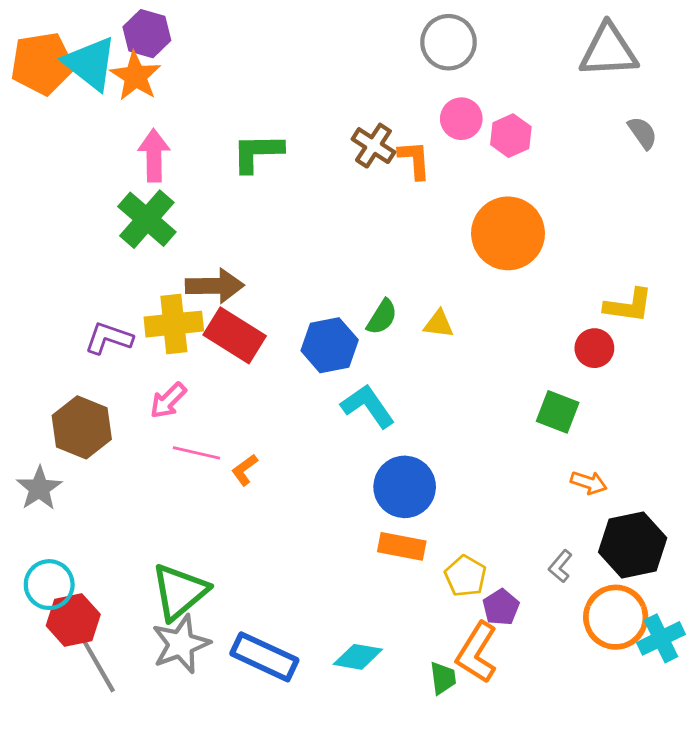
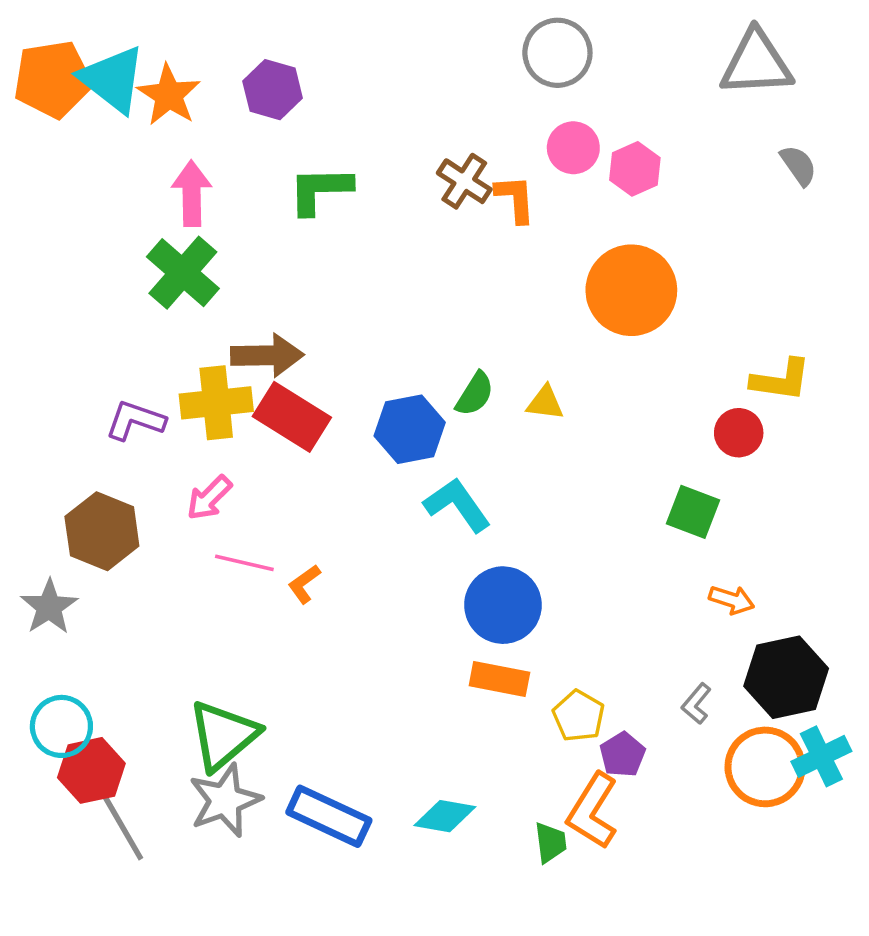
purple hexagon: (147, 34) -> (273, 90), moved
cyan cross: (661, 638) -> (821, 756), moved

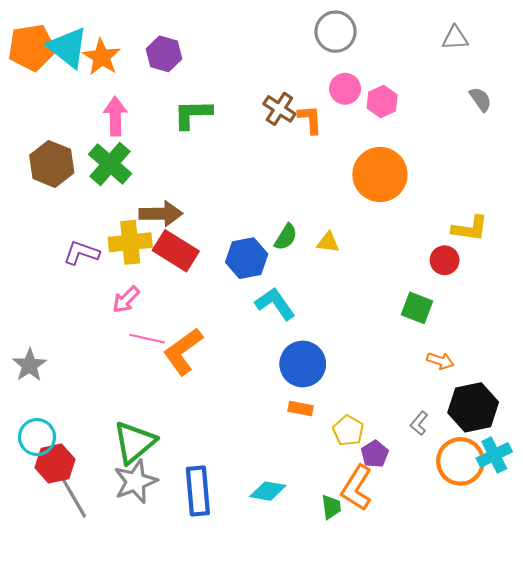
gray triangle: (756, 63) -> (455, 38), size x0.6
brown hexagon: (102, 531) -> (52, 164), moved
orange L-shape: (304, 584) -> (183, 351), size x2.0
orange rectangle: (499, 679) -> (301, 408), size x0.7
blue rectangle: (329, 816) -> (198, 491), turned 60

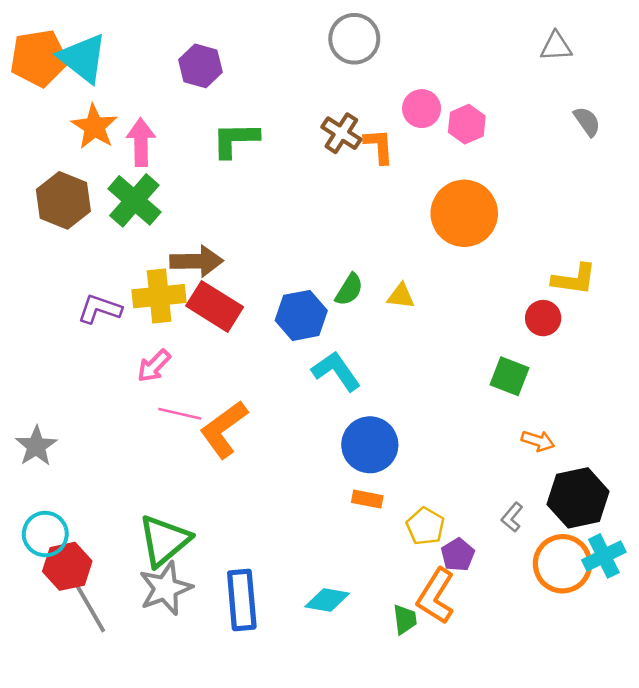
gray circle: (336, 32) -> (354, 39), moved
orange star: (102, 57) -> (94, 127), moved

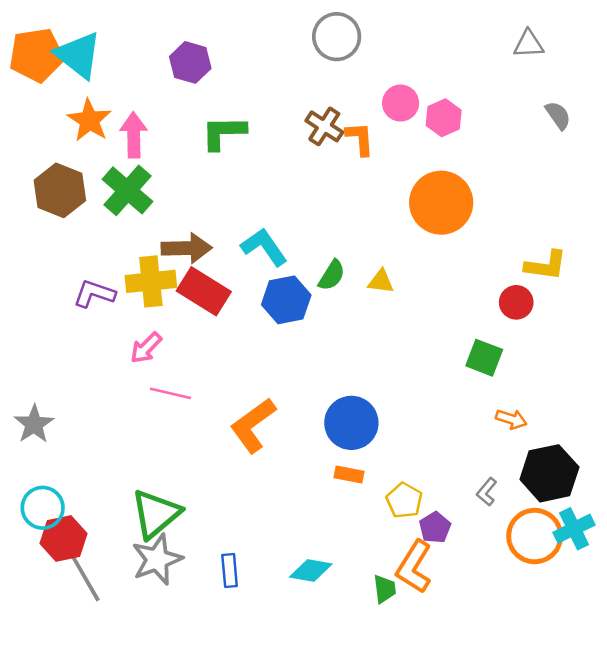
cyan L-shape: (336, 371) -> (264, 247), moved
orange L-shape: (224, 429) -> (253, 425), moved
blue rectangle: (242, 600) -> (230, 570), size x0.6

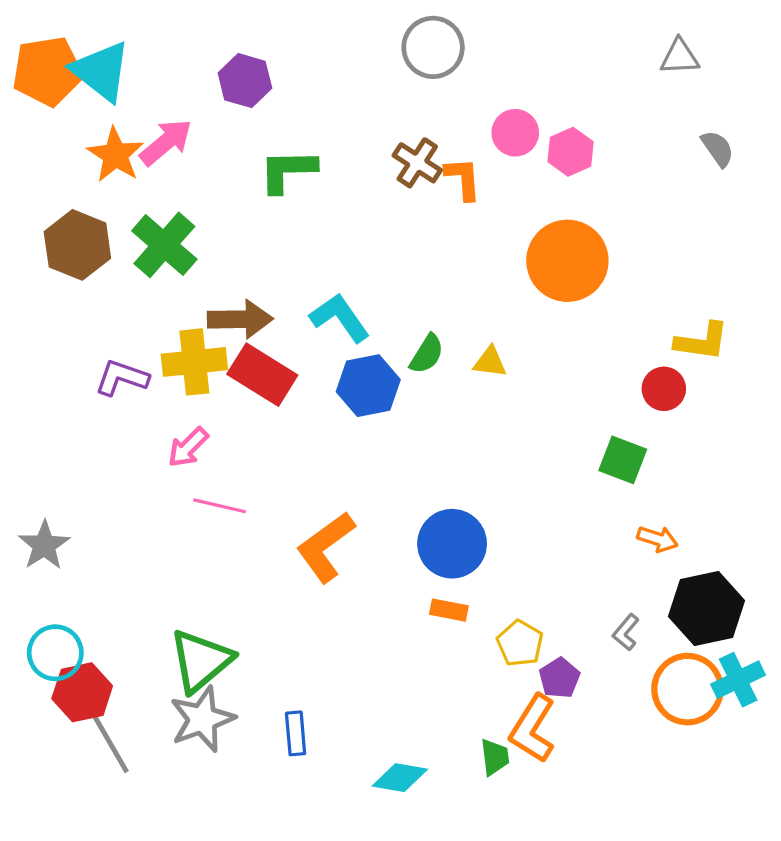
pink arrow: (134, 135) -> (166, 142), moved, turned 51
cyan diamond: (311, 570) -> (400, 778), moved

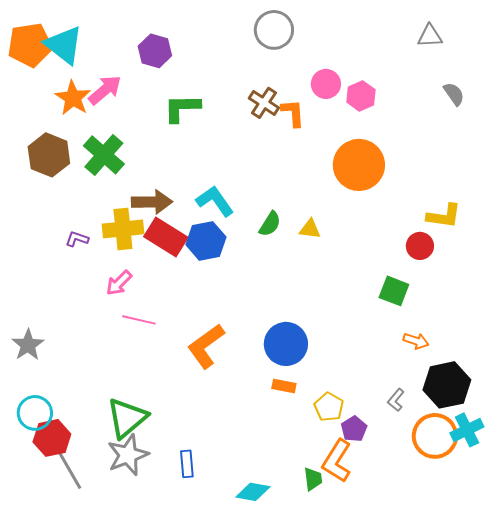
purple L-shape: (122, 378) -> (77, 239), size x0.7
blue hexagon: (368, 386) -> (206, 241), moved

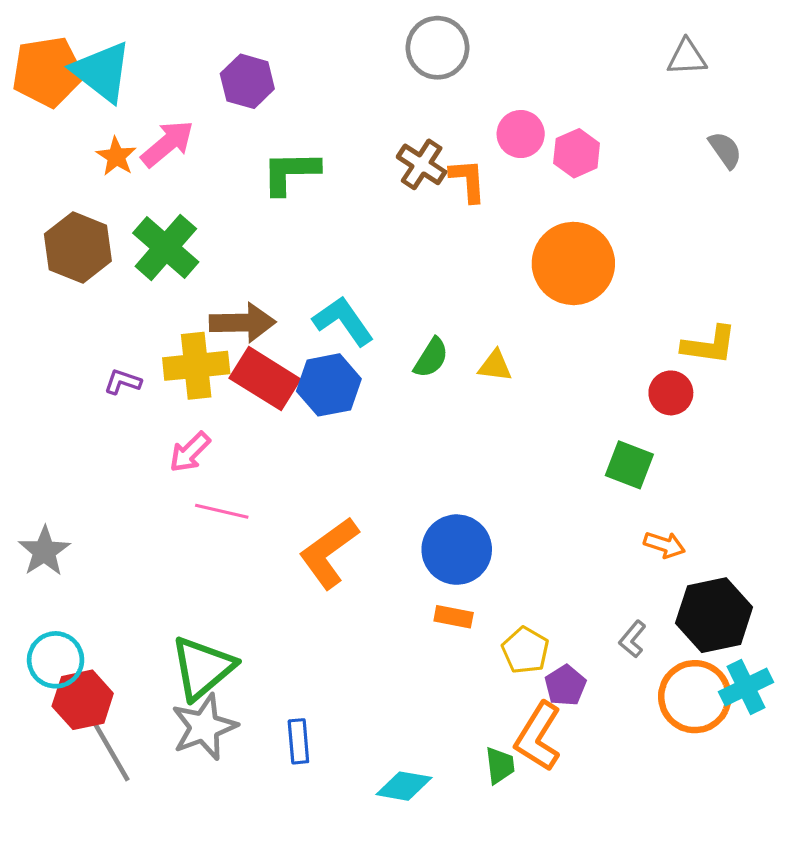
orange star: (73, 98) -> (116, 156), size x0.7

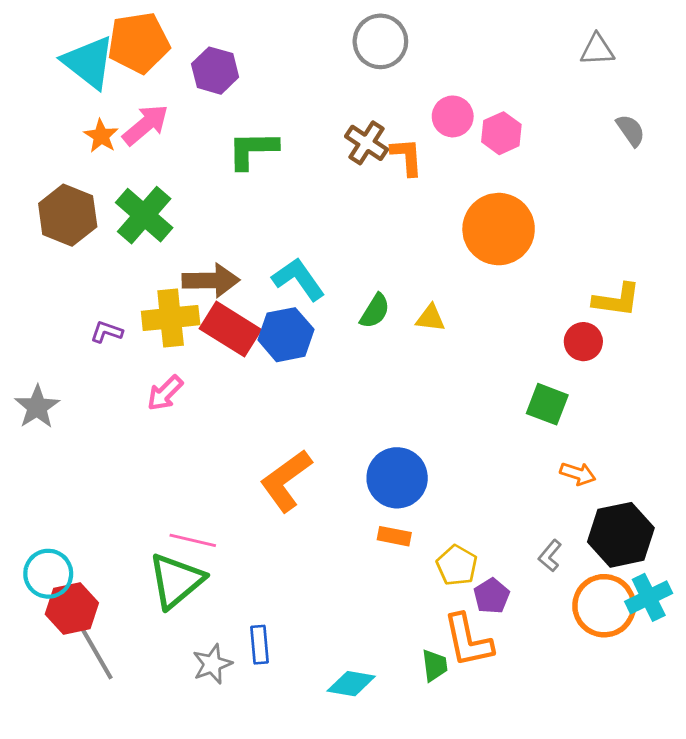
orange pentagon: (48, 72) -> (139, 43), moved
pink line: (222, 511) -> (193, 540), moved
gray star: (44, 551) -> (37, 407), moved
gray star: (204, 727) -> (212, 664), moved, size x0.7
orange L-shape: (538, 737) -> (468, 640), turned -44

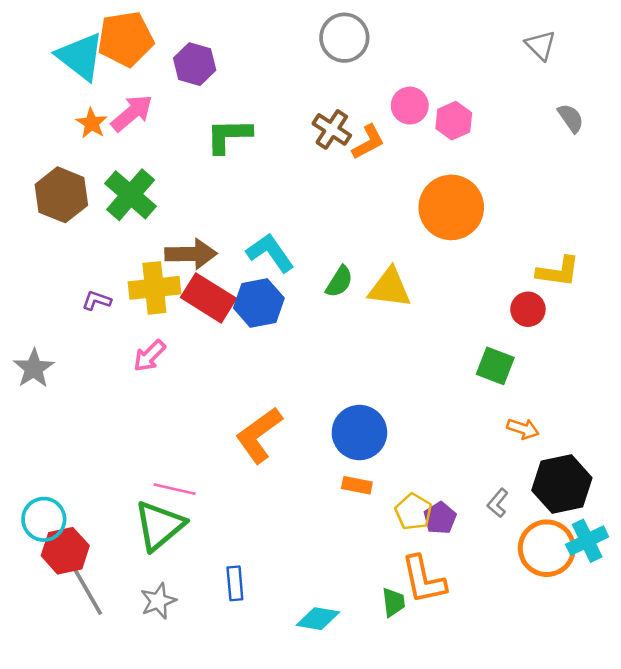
gray triangle: (597, 50) -> (541, 45), turned 48
orange L-shape: (407, 157) -> (368, 142), turned 66
yellow triangle: (430, 318) -> (390, 288), size x1.6
purple pentagon: (492, 596) -> (440, 518), moved
gray star: (212, 664) -> (158, 601), moved

